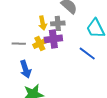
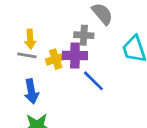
yellow arrow: (43, 23) -> (30, 39), moved
blue line: (87, 53) -> (93, 81), moved

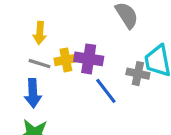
gray cross: (84, 35) -> (138, 74), moved
gray line: (27, 55) -> (39, 64), moved

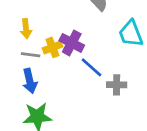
purple cross: (89, 59) -> (72, 43), turned 30
gray cross: (138, 74) -> (117, 85), moved

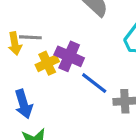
gray line: (31, 55) -> (30, 37), moved

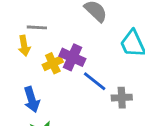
gray line: (30, 37) -> (37, 27), moved

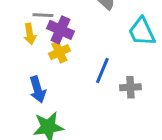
purple cross: (72, 57) -> (60, 30), moved
blue line: (95, 81) -> (102, 71), turned 75

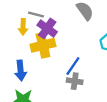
yellow cross: (59, 52) -> (43, 45), size x1.5
gray cross: (130, 87) -> (75, 81), moved

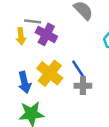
yellow cross: (43, 45) -> (50, 73), moved, turned -30
blue line: (73, 66) -> (79, 70), turned -60

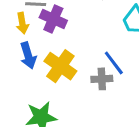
blue line: (79, 70) -> (114, 63), moved
blue arrow: (24, 82) -> (28, 56), moved

